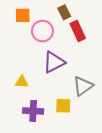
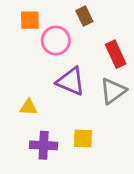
red rectangle: (78, 31) -> (116, 54), moved
purple triangle: (54, 62) -> (71, 81), turned 50
gray triangle: (83, 86) -> (113, 91), moved

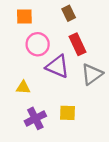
pink circle: (56, 41) -> (38, 44), moved
red rectangle: (116, 54) -> (77, 44), moved
purple cross: (44, 145) -> (35, 118), turned -30

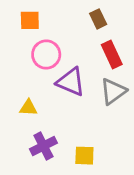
brown rectangle: (69, 13) -> (98, 19), moved
red rectangle: (77, 44) -> (112, 54), moved
yellow square: (68, 113) -> (84, 156), moved

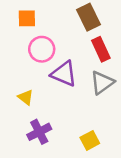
brown rectangle: (98, 19) -> (89, 17), size x1.5
yellow triangle: (28, 108) -> (26, 97), turned 35
yellow square: (84, 156) -> (90, 140), moved, turned -30

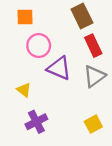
yellow square: (90, 140) -> (93, 124), moved

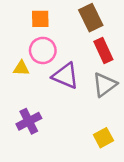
orange square: (25, 17) -> (40, 19), moved
yellow triangle: (24, 90) -> (21, 68), moved, turned -35
purple cross: (36, 122) -> (29, 121), moved

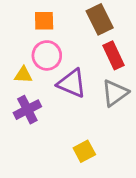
purple cross: (29, 121) -> (27, 110), moved
yellow square: (103, 138) -> (84, 151), moved

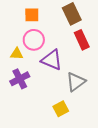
gray triangle: (115, 93) -> (76, 82), moved

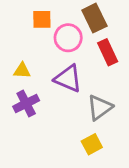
pink circle: (34, 40) -> (68, 38), moved
yellow square: (61, 109) -> (92, 144), moved

